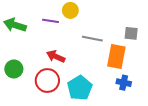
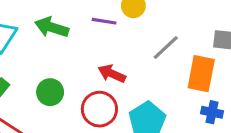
gray line: (92, 39) -> (166, 47), turned -54

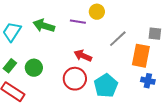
green circle: (50, 92) -> (34, 68), moved

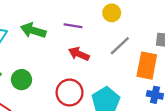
yellow circle: (97, 12) -> (112, 13), moved
red arrow: (83, 56) -> (79, 54), moved

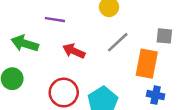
purple line: (73, 26) -> (55, 20), moved
green arrow: (33, 30) -> (25, 43), moved

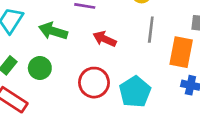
gray line: (118, 42) -> (151, 30), turned -40

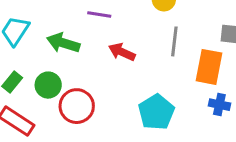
red circle: (94, 83) -> (77, 106), moved

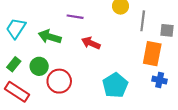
gray line: (174, 41) -> (143, 21), moved

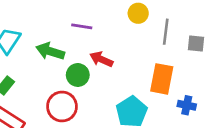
orange rectangle: (152, 54) -> (162, 79), moved
green circle: (39, 66) -> (78, 75), moved

